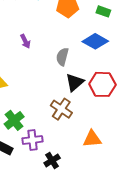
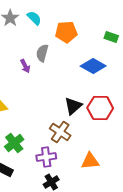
green rectangle: (103, 11) -> (111, 37), moved
gray semicircle: (62, 57) -> (42, 53), moved
purple cross: (33, 140) -> (46, 157), moved

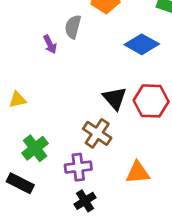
black triangle: (73, 106) -> (115, 98), turned -30

